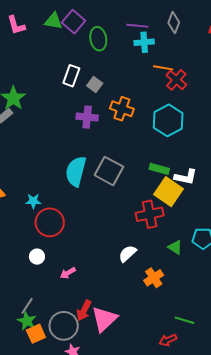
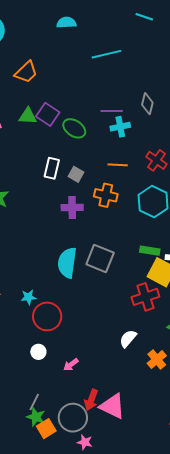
green ellipse: (98, 39) -> (74, 128), turned -40
orange line: (163, 68) -> (118, 165), moved
pink triangle: (104, 319) -> (112, 406), turned -44

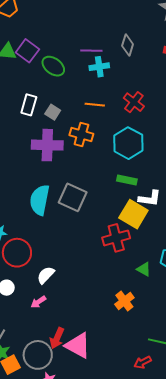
purple cross: (72, 207) -> (47, 145), size x1.4
green rectangle: (150, 251) -> (127, 180), moved
white semicircle: (128, 339) -> (46, 275), moved

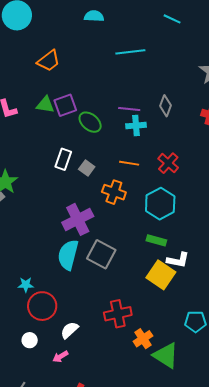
purple square: (27, 51) -> (65, 105), turned 30
purple cross: (47, 145) -> (78, 219), moved, turned -32
red cross: (116, 238) -> (118, 314), moved
green triangle: (144, 269) -> (166, 355), moved, size x1.8
orange cross: (124, 301) -> (143, 339), moved

